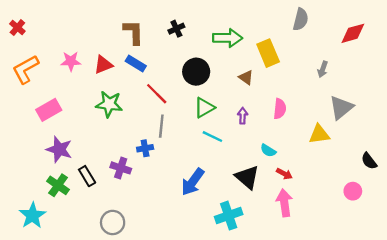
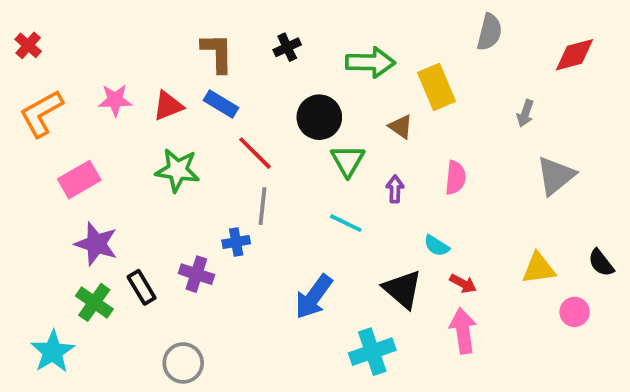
green triangle: (204, 108) -> (348, 161), moved, turned -30
yellow triangle: (319, 134) -> (539, 268), moved

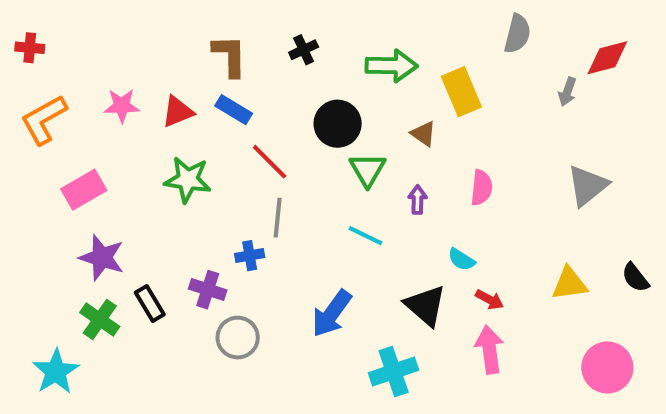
red cross: (28, 45) -> (30, 48), turned -36
gray arrow: (525, 113) -> (567, 92), moved
pink circle: (575, 312) -> (607, 367), moved, size x1.6
gray circle: (183, 363) -> (238, 338), moved

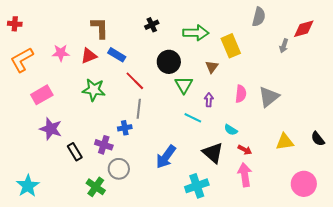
brown L-shape: (230, 56) -> (100, 28), moved
brown triangle: (423, 134) -> (212, 67), turned 32
gray triangle: (587, 186) -> (269, 97), moved
cyan line: (366, 236) -> (193, 118), moved
green cross: (100, 320) -> (96, 187), moved

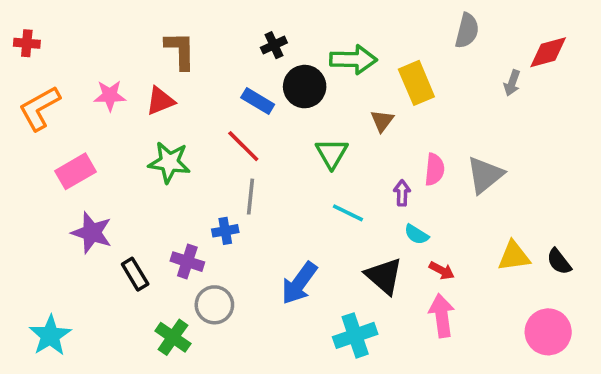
blue rectangle: (117, 55) -> (258, 101), moved
black circle: (169, 62) -> (305, 87), moved
purple arrow: (209, 100) -> (402, 193), moved
black semicircle: (318, 139) -> (559, 262), moved

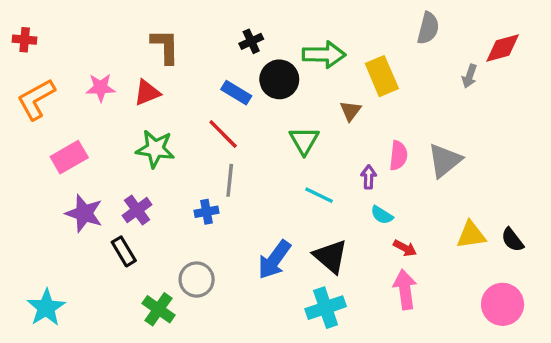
purple cross: (187, 262) -> (137, 210), moved, turned 36
black triangle: (384, 276) -> (331, 256), moved

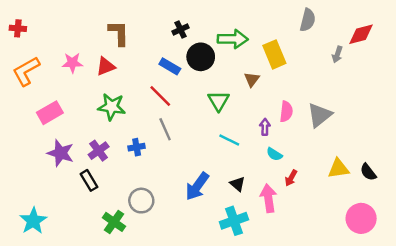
gray line: (230, 180) -> (165, 129), turned -30
blue cross: (206, 212) -> (137, 147), moved
red arrow: (405, 248) -> (291, 178), turned 91
black triangle: (331, 256) -> (238, 184), size x0.6
pink arrow: (405, 289) -> (268, 198), moved

